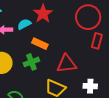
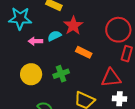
orange rectangle: (40, 44) -> (84, 52), moved
red triangle: (67, 64) -> (111, 78), moved

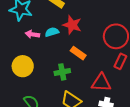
red star: (73, 26) -> (72, 25), turned -30
green cross: (61, 74) -> (62, 72), moved

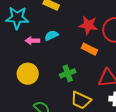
red star: (72, 25) -> (88, 25), moved
orange rectangle: (78, 53) -> (89, 49), moved

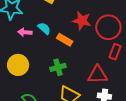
cyan semicircle: (51, 35) -> (44, 28), turned 64
orange rectangle: (89, 49) -> (65, 40), moved

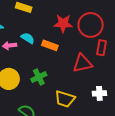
green cross: (58, 67) -> (39, 77), moved
red triangle: (98, 75) -> (82, 63), moved

